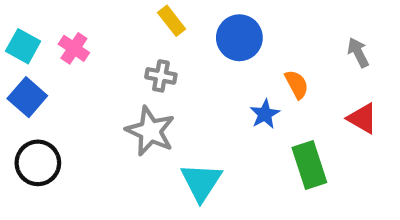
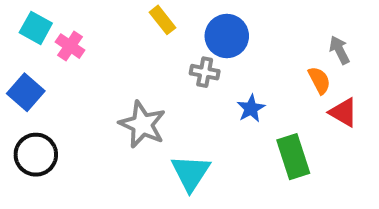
cyan square: (23, 46) -> (36, 28), moved
gray cross: (161, 76) -> (205, 72), moved
orange semicircle: (297, 84) -> (319, 80), moved

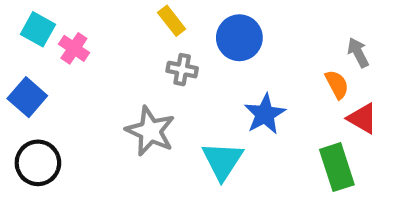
gray cross: (205, 72) -> (182, 70), moved
blue star: (251, 108) -> (265, 114), size x1.4
green rectangle: (293, 157) -> (337, 167), moved
cyan triangle: (191, 173) -> (222, 161), moved

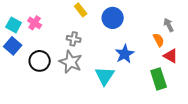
cyan square: (38, 29) -> (14, 25), moved
gray cross: (182, 70) -> (74, 39), moved
black circle: (38, 163) -> (40, 61), moved

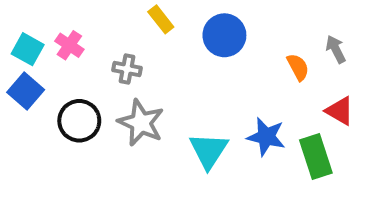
gray cross: (74, 39) -> (127, 69), moved
orange semicircle: (159, 40) -> (298, 67), moved
blue star: (125, 54) -> (266, 137), moved, turned -30

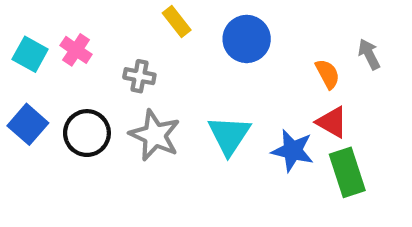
blue square: (26, 91) -> (28, 124), moved
red triangle: (340, 111) -> (332, 122), moved
cyan triangle: (209, 151) -> (229, 135), moved

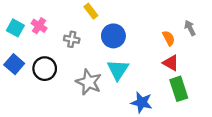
blue circle: (247, 39) -> (113, 36), moved
gray star: (155, 135) -> (89, 82), moved
blue star: (293, 151) -> (142, 102), moved

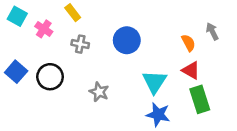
yellow rectangle: (91, 11) -> (73, 13), moved
cyan square: (15, 28) -> (17, 16), moved
cyan triangle: (118, 70) -> (154, 82), moved
gray star: (89, 82) -> (99, 92), size x0.7

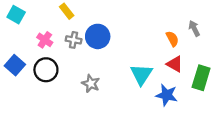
pink cross: (44, 29) -> (45, 40), moved
blue circle: (127, 40) -> (98, 36), moved
green rectangle: (200, 99) -> (201, 78), moved, turned 35
blue star: (158, 114) -> (167, 95), moved

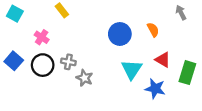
gray arrow: (194, 28) -> (181, 13), moved
blue circle: (98, 36) -> (120, 34), moved
orange semicircle: (172, 39) -> (153, 30), moved
gray cross: (74, 40) -> (68, 62), moved

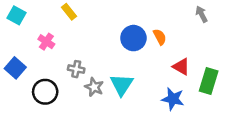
orange semicircle: (153, 30) -> (160, 37), moved
black circle: (43, 65) -> (45, 92), moved
cyan triangle: (132, 69) -> (122, 85), moved

